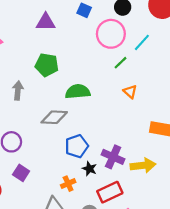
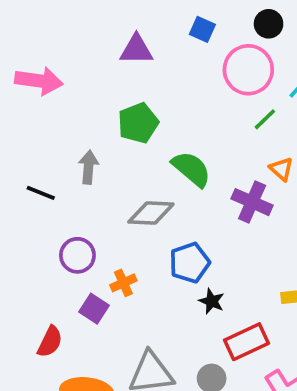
green pentagon: (47, 65) -> (138, 123), turned -30
green semicircle: (78, 92) -> (191, 169), turned 45
purple cross: (113, 157) -> (252, 202), moved
orange cross: (68, 184) -> (123, 283), moved

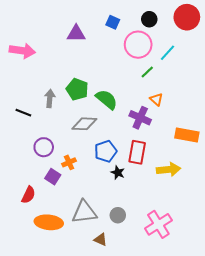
green pentagon: (138, 123) -> (77, 89), moved, turned -30
red rectangle: (247, 342) -> (137, 152), moved, turned -55

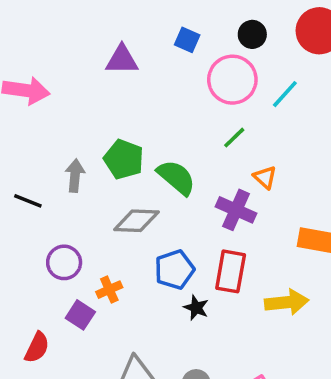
green line: (147, 72) -> (234, 138), moved

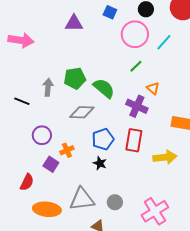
green pentagon: (124, 159) -> (75, 78), turned -30
black star: (196, 308) -> (100, 163), moved

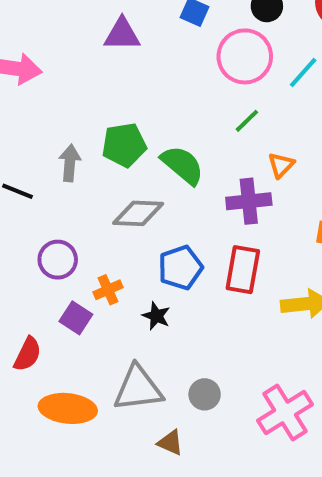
orange triangle: (153, 88) -> (281, 165), turned 32
purple cross: (137, 106) -> (249, 201), turned -30
black star: (100, 163) -> (156, 316), moved

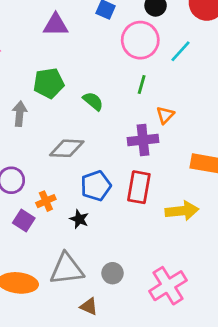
green line: (247, 121) -> (142, 85), turned -30
green pentagon: (124, 145) -> (49, 83), moved
green semicircle: (182, 165) -> (93, 101), moved, size x0.7

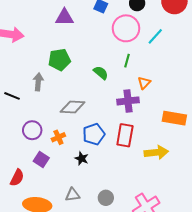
green semicircle: (93, 101) -> (101, 73), moved
orange cross: (46, 201) -> (58, 137), moved
gray triangle: (67, 269) -> (73, 195), size x0.6

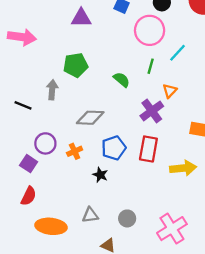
cyan line: (155, 36) -> (178, 53), moved
purple cross: (128, 101) -> (152, 111), turned -30
purple square: (41, 159) -> (29, 164), moved

